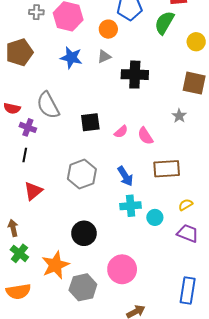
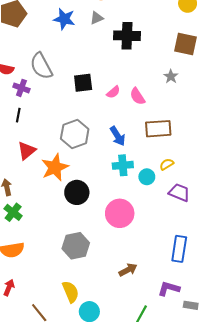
yellow semicircle: (186, 205) -> (167, 164), moved
orange star: (55, 265) -> (55, 167), moved
pink circle: (122, 269) -> (120, 213), moved

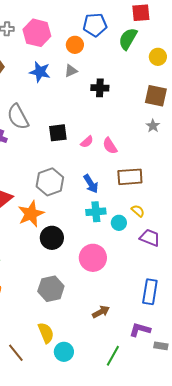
black cross: (127, 36) -> (100, 88), size x0.7
gray star: (171, 76) -> (153, 126), moved
yellow semicircle: (167, 164) -> (138, 211), turned 72

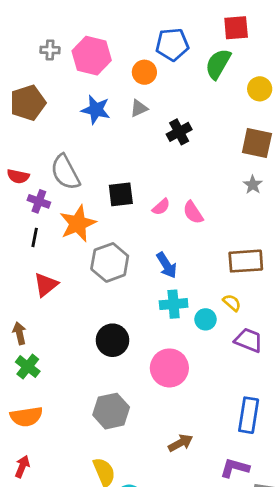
black cross: (100, 88) -> (179, 132), turned -30
brown rectangle: (130, 177) -> (246, 261), moved
orange star: (31, 214) -> (78, 224), moved

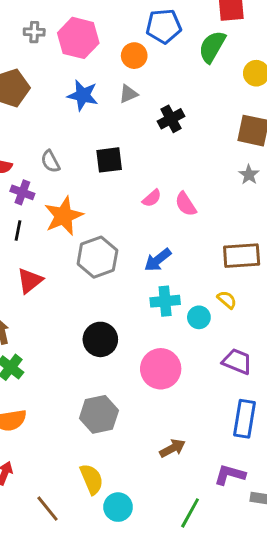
gray semicircle: (65, 172) -> (50, 161), size x0.6
black square: (121, 194) -> (109, 160), moved
blue arrow: (167, 265) -> (158, 260), turned 84
purple trapezoid: (249, 340) -> (237, 361), moved

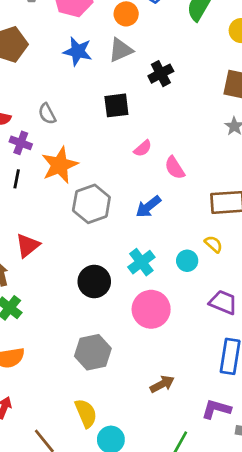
gray triangle: (128, 94) -> (121, 50), size x1.4
black square: (109, 160) -> (116, 105), moved
pink semicircle: (186, 204) -> (175, 168), moved
red triangle: (30, 281) -> (28, 245), moved
cyan cross: (165, 301) -> (141, 262), moved, turned -32

